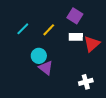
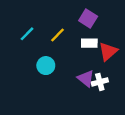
purple triangle: (46, 68) -> (86, 78), moved
white cross: (86, 82) -> (100, 82), moved

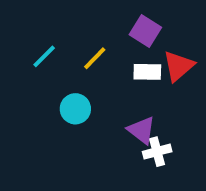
red triangle: (108, 51) -> (178, 66), moved
white cross: (100, 82) -> (157, 152), moved

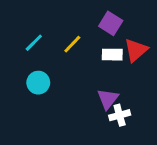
cyan circle: (75, 109) -> (38, 83), moved
purple triangle: (141, 130) -> (108, 99), turned 30

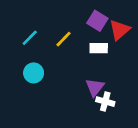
red triangle: (136, 50) -> (120, 30), moved
white cross: (120, 115) -> (105, 102), turned 30

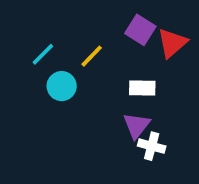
white rectangle: (99, 48) -> (142, 88), moved
cyan circle: (34, 73) -> (62, 86), moved

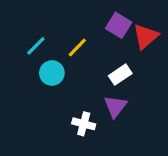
white rectangle: (142, 88) -> (120, 75), turned -35
white cross: (152, 146) -> (84, 124), moved

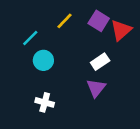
yellow line: (77, 48) -> (64, 21), moved
white cross: (84, 124) -> (45, 102), moved

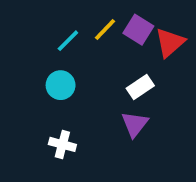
yellow line: (64, 21) -> (105, 30), moved
cyan line: (30, 38) -> (68, 41), moved

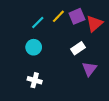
purple square: (138, 30) -> (77, 16), turned 35
purple triangle: (135, 124) -> (89, 69), moved

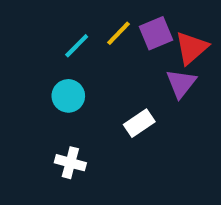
white rectangle: (78, 48) -> (139, 123), moved
purple triangle: (89, 69) -> (181, 83), moved

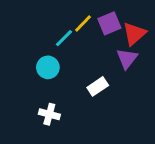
cyan line: (77, 46) -> (64, 38), moved

